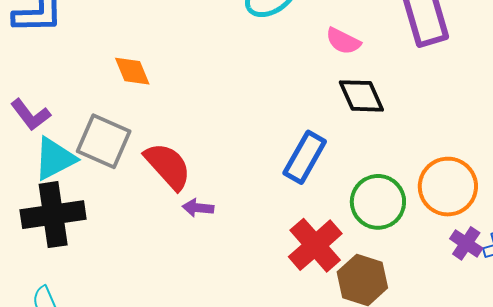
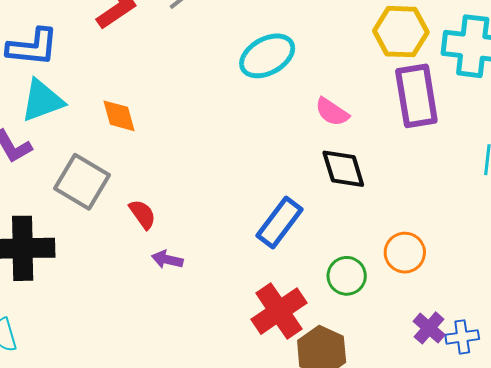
cyan triangle: (55, 159) -> (42, 101), moved
red semicircle: (168, 166) -> (143, 214), size x0.6
orange circle: (448, 187) -> (405, 253), moved, size x0.7
green circle: (378, 202) -> (347, 276), size x0.7

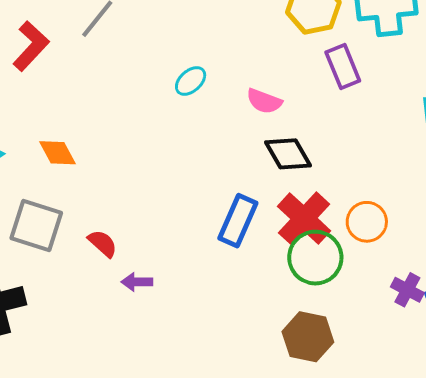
cyan ellipse: (267, 56) -> (191, 81), moved, size x0.6
purple rectangle: (416, 96) -> (343, 66), size x0.7
green circle: (347, 276) -> (315, 258), size x1.4
red cross: (279, 311) -> (304, 219), moved

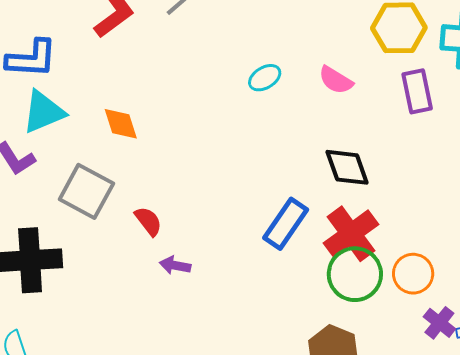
pink semicircle: (264, 101) -> (336, 80), moved
orange circle: (367, 222) -> (413, 274), moved

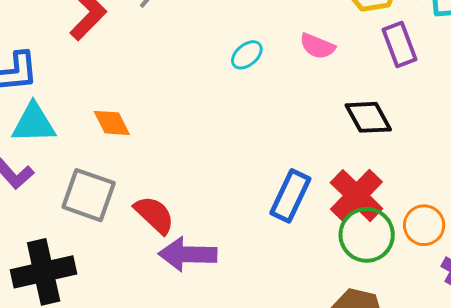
cyan triangle: (43, 112) -> (34, 123), turned 30
black diamond: (347, 167) -> (368, 117), moved
red semicircle: (148, 221) -> (154, 215), size x1.4
purple arrow: (175, 265) -> (188, 254), size x1.8

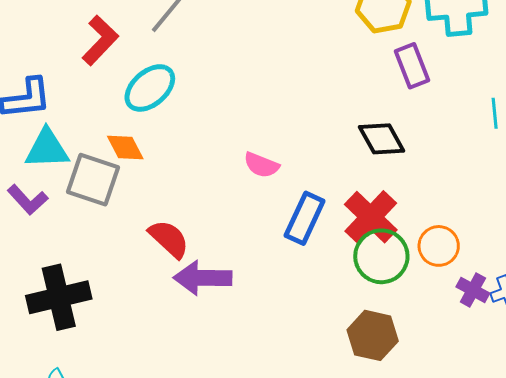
pink semicircle: (317, 46) -> (261, 165), moved
cyan ellipse: (247, 55) -> (150, 88), moved, size x1.6
gray square: (89, 195) -> (93, 180), moved

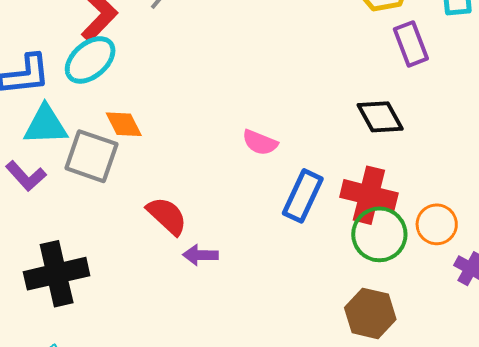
cyan ellipse: (150, 88) -> (90, 60), moved
red cross: (371, 217) -> (369, 195), turned -30
purple arrow: (203, 278) -> (200, 255), size x0.6

